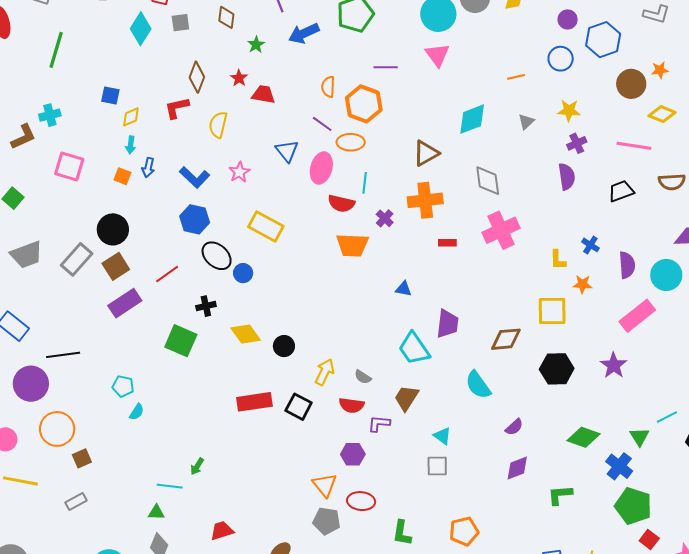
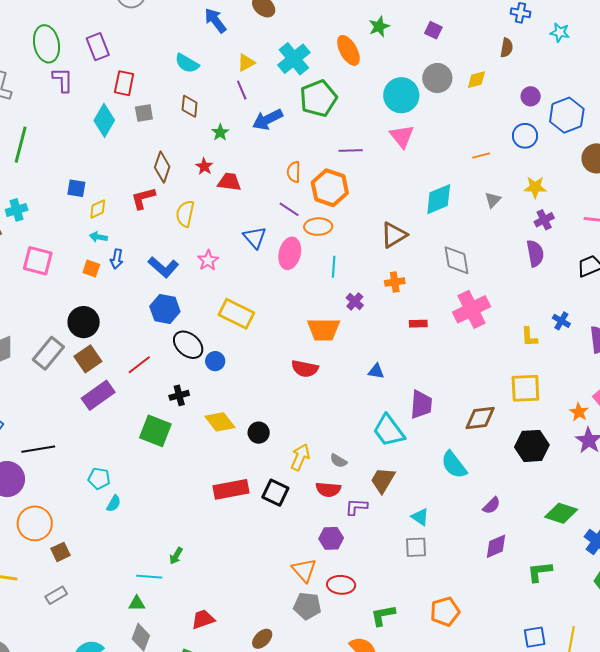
cyan arrow: (131, 145) -> (98, 237), turned 96
orange cross: (425, 200) -> (395, 282), size x0.6
red semicircle: (341, 203) -> (305, 369), moved
orange star: (582, 284) -> (579, 412), moved, turned 30
green L-shape: (402, 533) -> (383, 615), turned 72

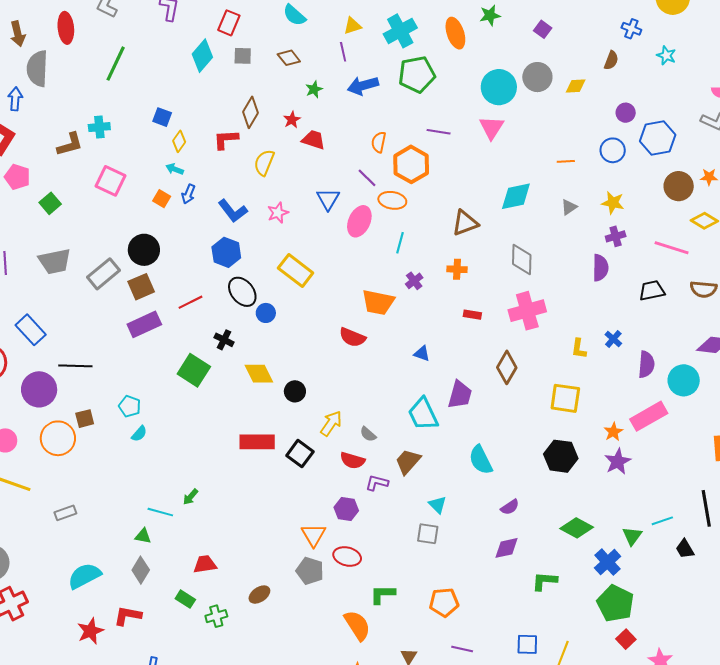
brown diamond: (190, 106) -> (289, 58), turned -55
yellow diamond: (98, 209) -> (179, 141), turned -40
black cross: (179, 395) -> (224, 340), turned 30
brown diamond: (480, 418) -> (507, 367), moved, turned -64
brown square: (61, 552) -> (85, 419), moved

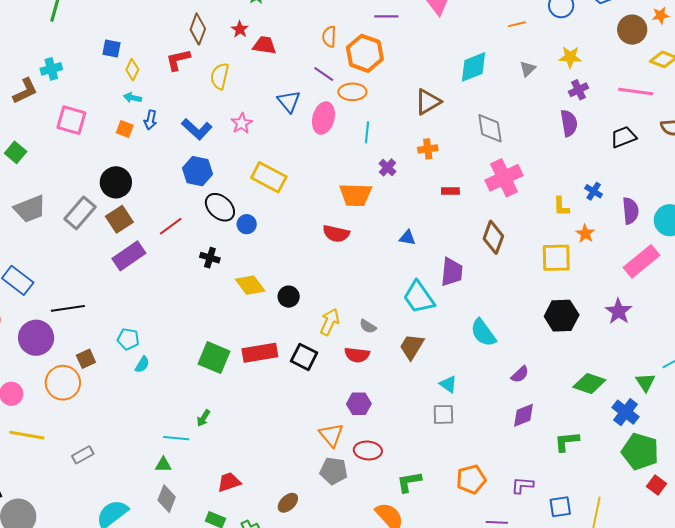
green square: (194, 370) -> (214, 358), moved
orange star: (613, 432) -> (585, 234), moved
purple L-shape: (377, 483) -> (522, 485), moved

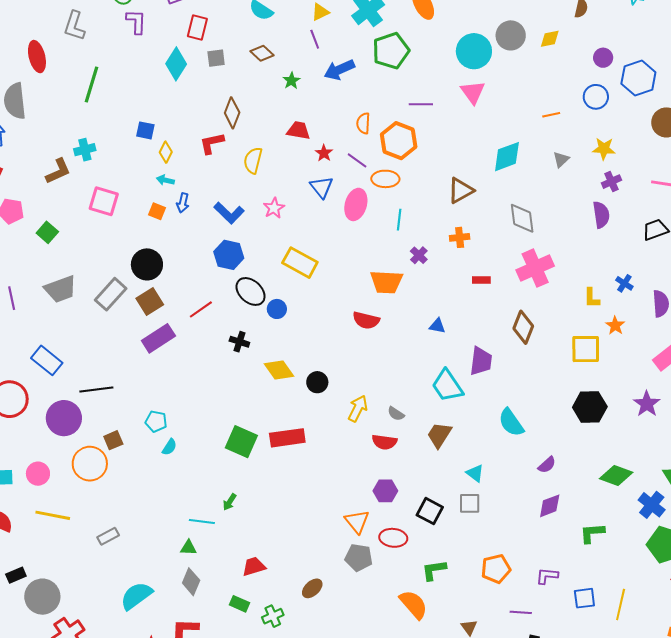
red star: (240, 29) -> (324, 153), moved
black square: (304, 357) -> (430, 511), moved

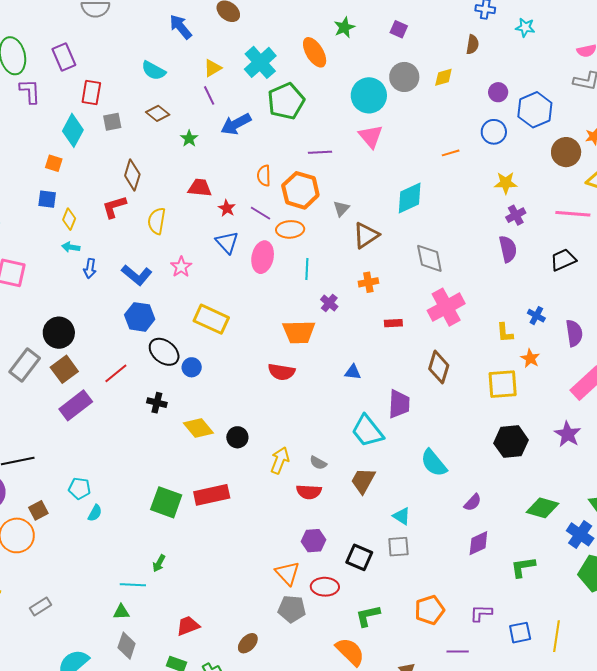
gray triangle: (561, 160) -> (341, 208), moved
orange square: (157, 211) -> (54, 163), moved

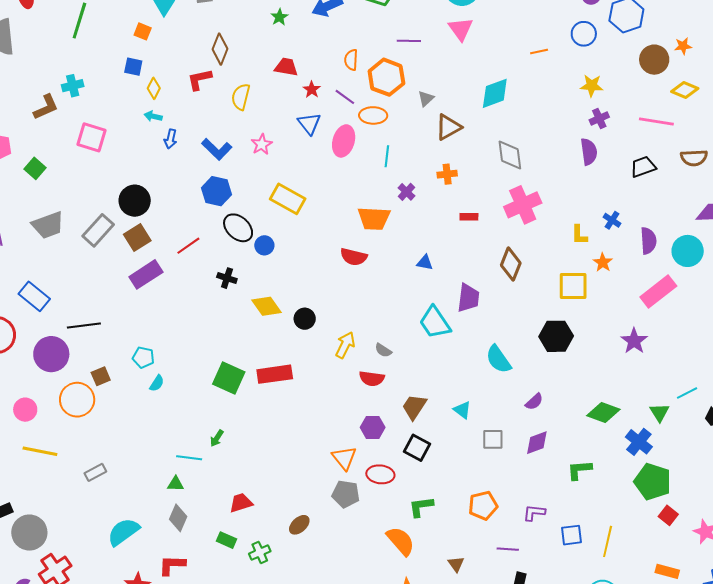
black hexagon: (511, 442) -> (556, 336), moved
brown trapezoid: (363, 481) -> (414, 407), moved
gray square: (398, 547) -> (493, 439), moved

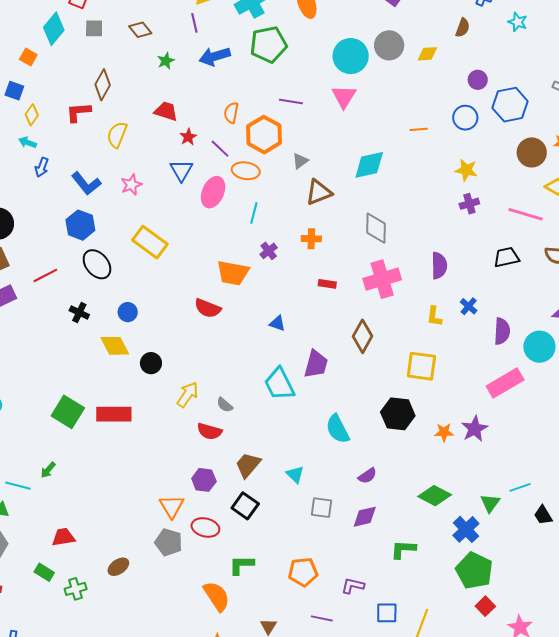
purple semicircle: (589, 152) -> (439, 266), moved
blue circle: (264, 245) -> (128, 312), moved
orange star: (603, 262) -> (444, 432), moved, turned 30

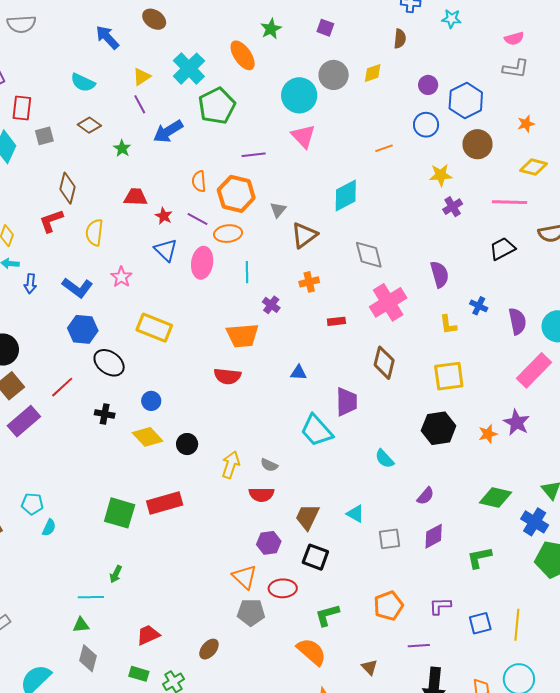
brown circle: (532, 152) -> (478, 144), moved
cyan semicircle: (338, 429) -> (384, 459), size x0.7

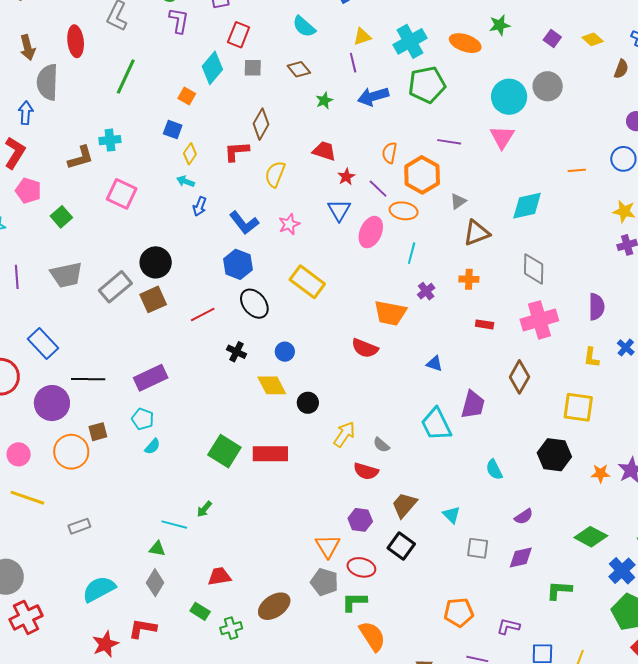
orange ellipse: (243, 55) -> (465, 43), turned -52
yellow diamond: (373, 73) -> (593, 39), moved, turned 45
purple rectangle: (24, 421) -> (151, 378), moved
green L-shape: (327, 615) -> (354, 602), moved
brown ellipse: (209, 649) -> (274, 606), size x1.5

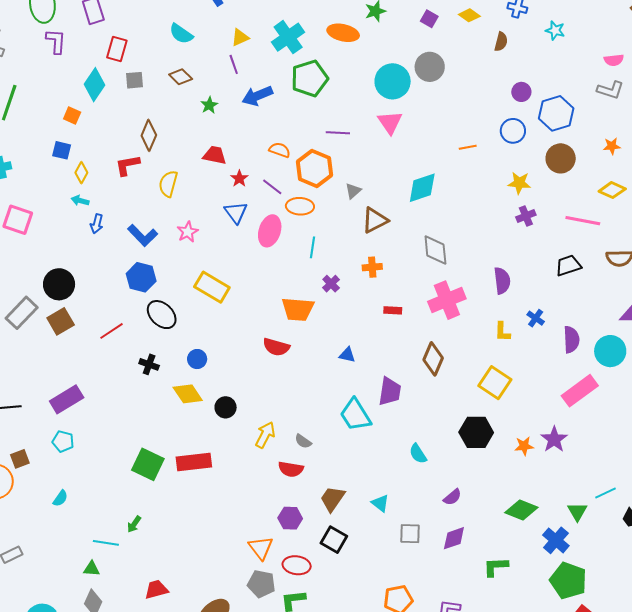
orange semicircle: (389, 153) -> (280, 150), turned 105
yellow square: (578, 407) -> (495, 383), turned 32
cyan semicircle: (152, 446) -> (60, 498), moved

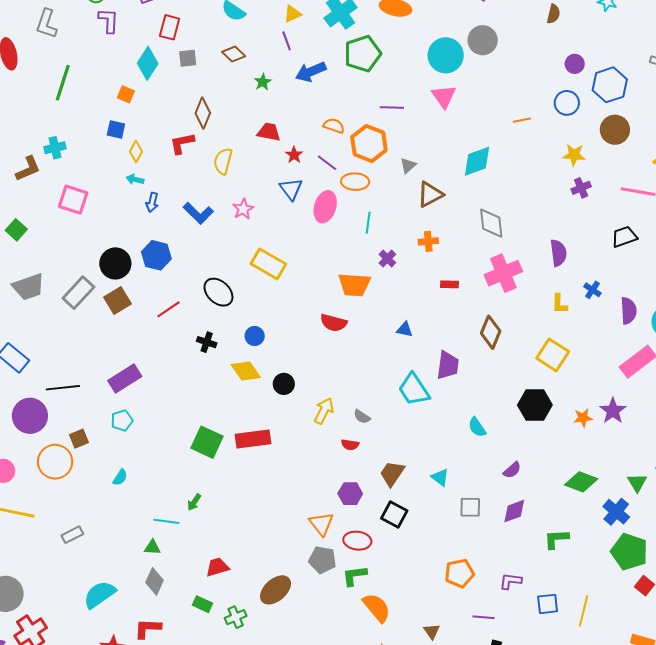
blue hexagon: (141, 277) -> (156, 255), moved
cyan pentagon: (63, 441) -> (122, 420), turned -30
red semicircle: (291, 469) -> (350, 445), size x0.7

